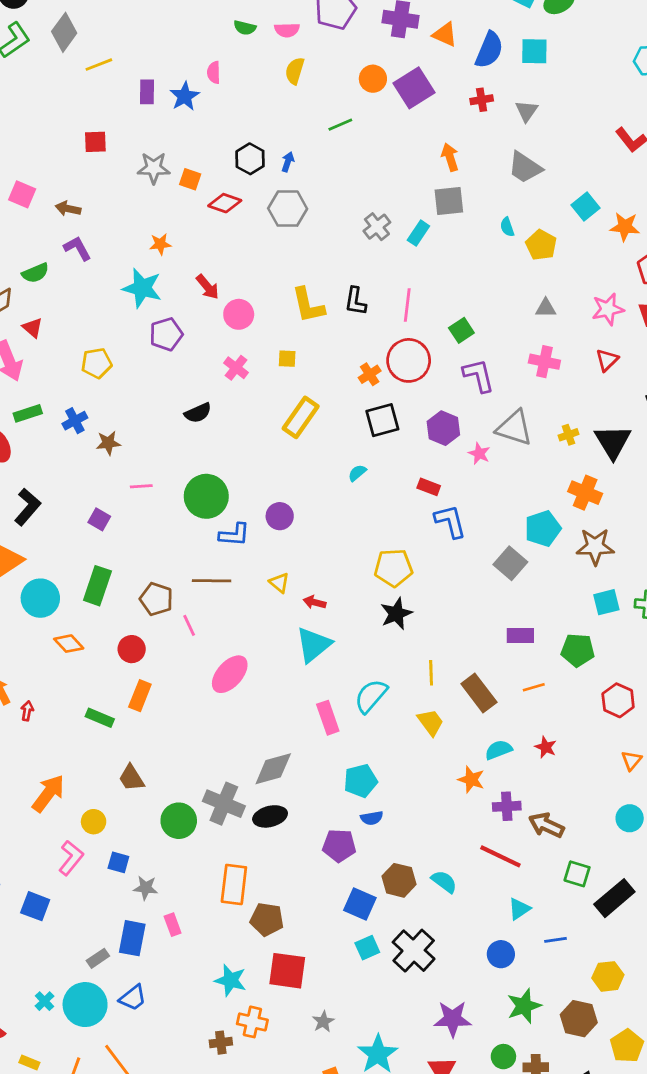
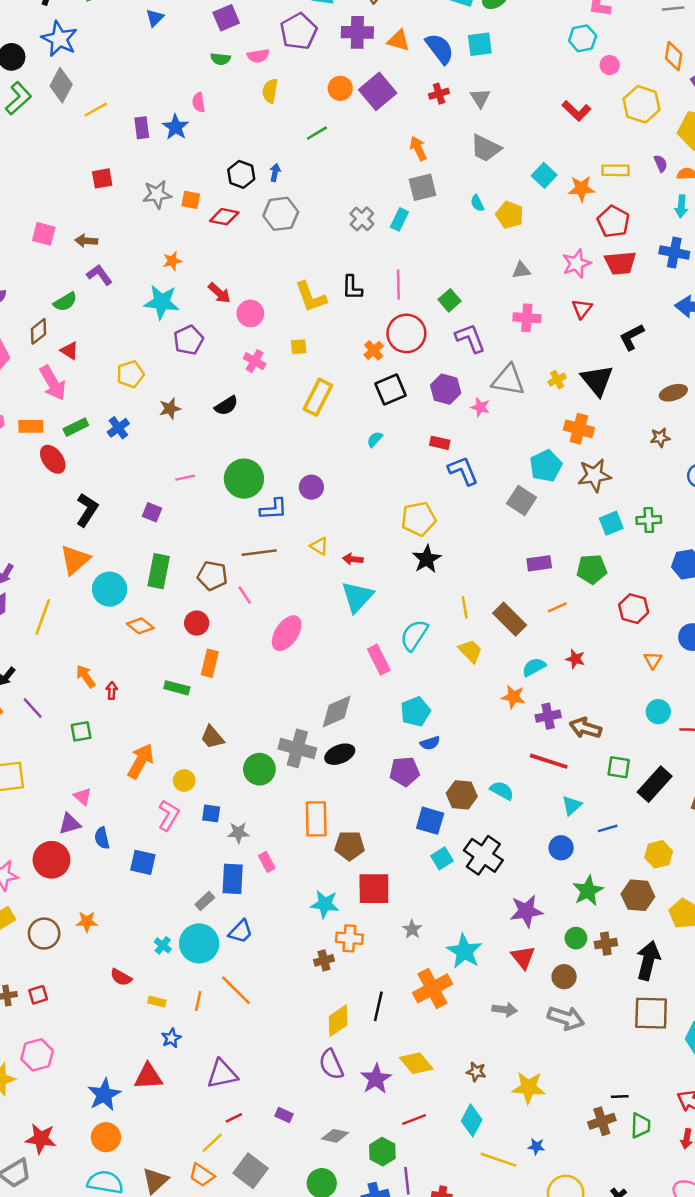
blue semicircle: (489, 50) -> (440, 49), turned -52
brown star: (108, 443) -> (170, 409), moved

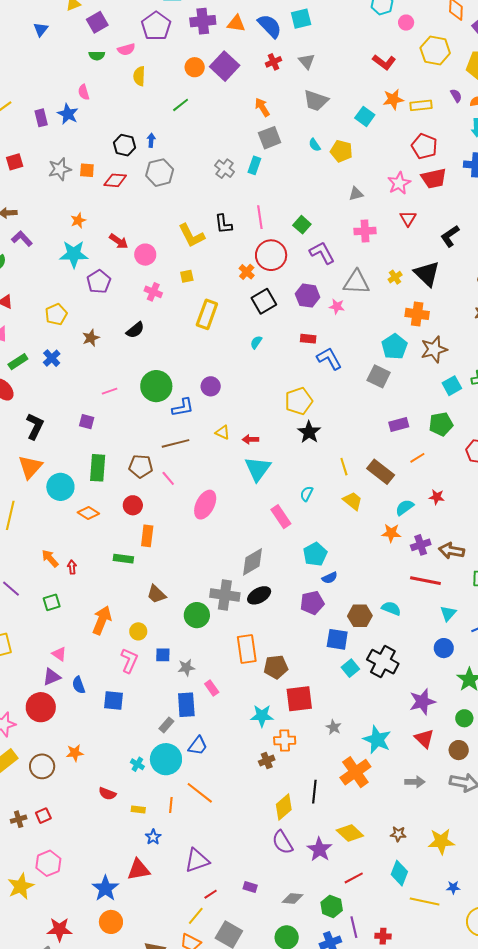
orange star: (581, 189) -> (393, 99), moved
cyan semicircle: (414, 635) -> (307, 494), size x0.6

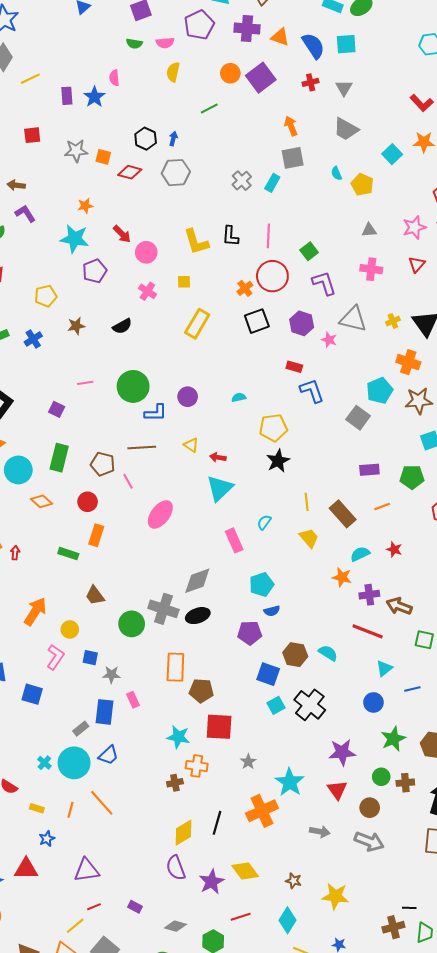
cyan semicircle: (256, 342) -> (239, 397), moved, turned 32

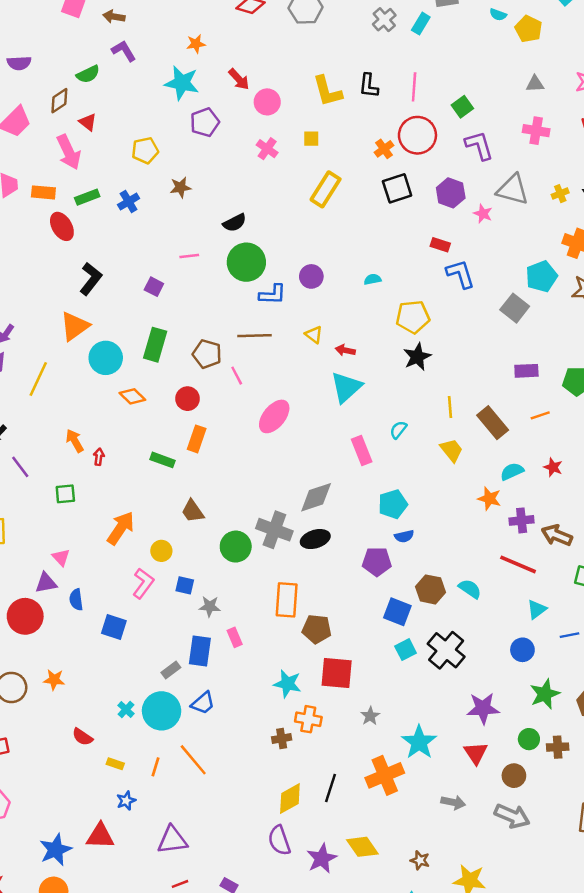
cyan semicircle: (336, 173) -> (498, 15), turned -48
black semicircle: (122, 326) -> (235, 223), moved

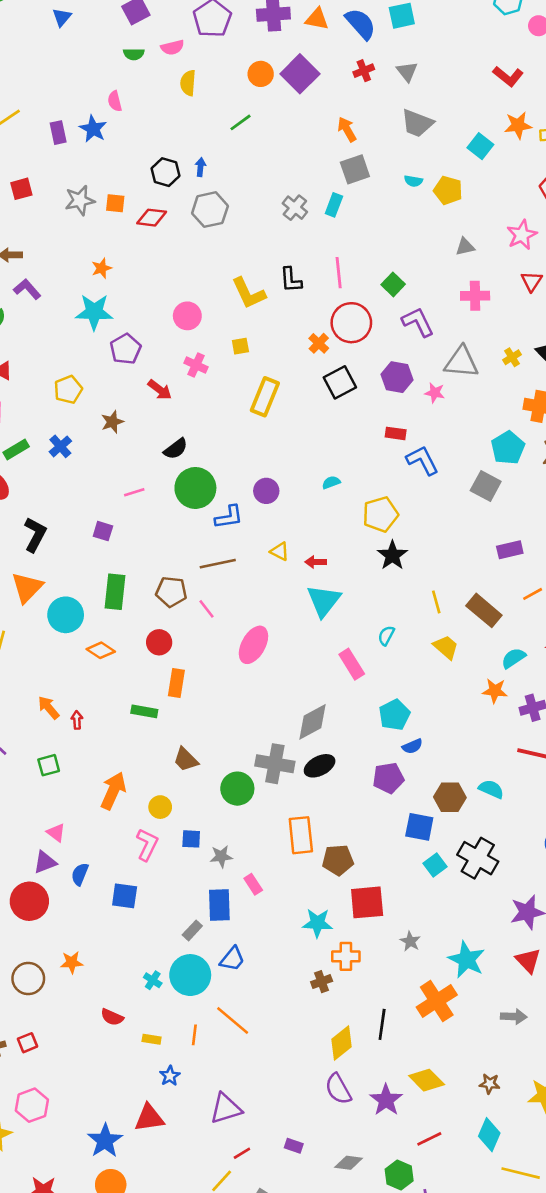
red arrow: (239, 79) -> (160, 390), moved
blue semicircle: (76, 600) -> (80, 874), turned 40

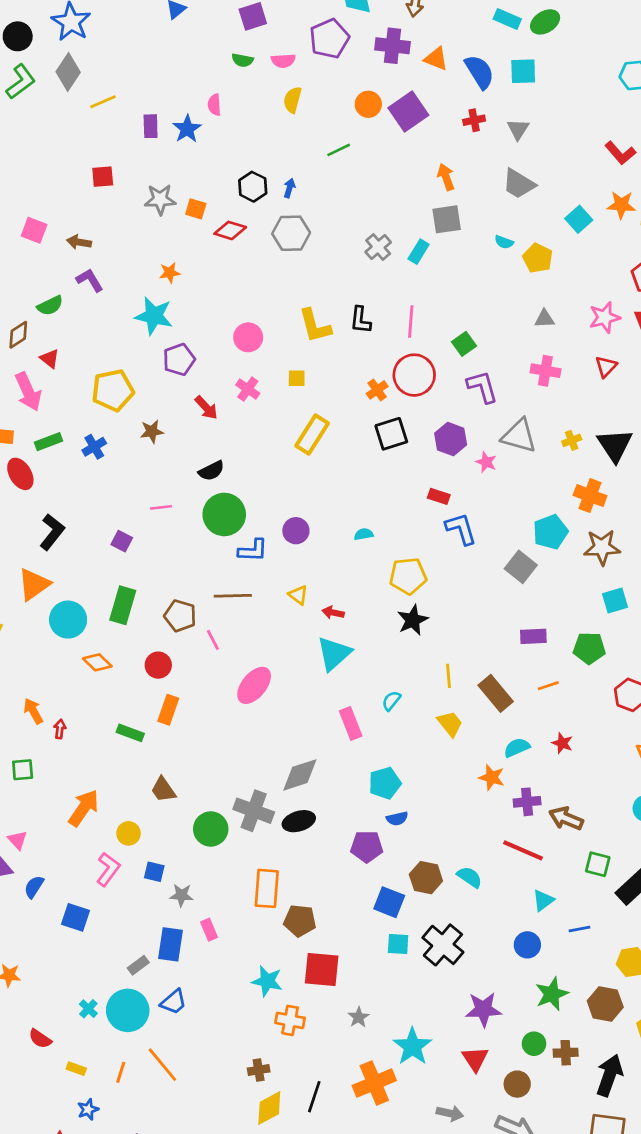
yellow pentagon: (68, 390) -> (113, 390), size x1.4
cyan square: (435, 865) -> (398, 944), turned 30
brown cross: (322, 982) -> (259, 1070), moved

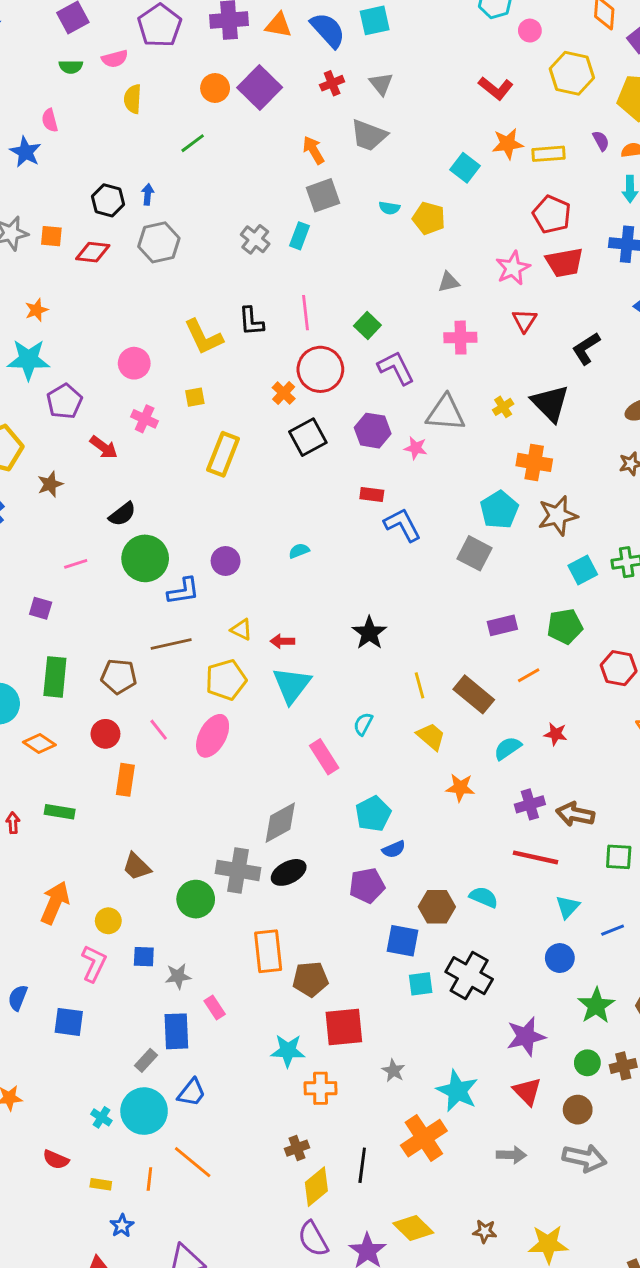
gray trapezoid: (519, 184) -> (369, 135), moved
yellow pentagon: (408, 576) -> (226, 680), moved
pink line: (213, 640) -> (159, 730), moved
green rectangle: (130, 733) -> (60, 812), moved
orange star: (492, 777) -> (460, 788), moved

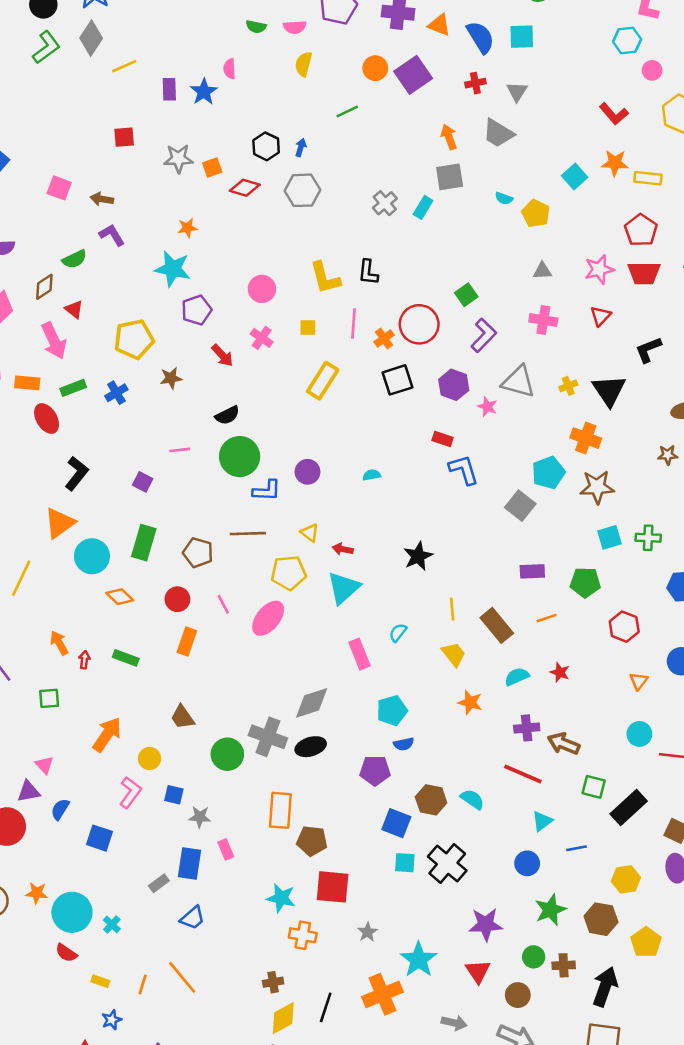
orange square: (51, 236) -> (212, 167), turned -36
pink line: (306, 313) -> (353, 324), moved
purple L-shape: (396, 368) -> (484, 335), turned 60
cyan circle: (144, 1111) -> (72, 912), moved

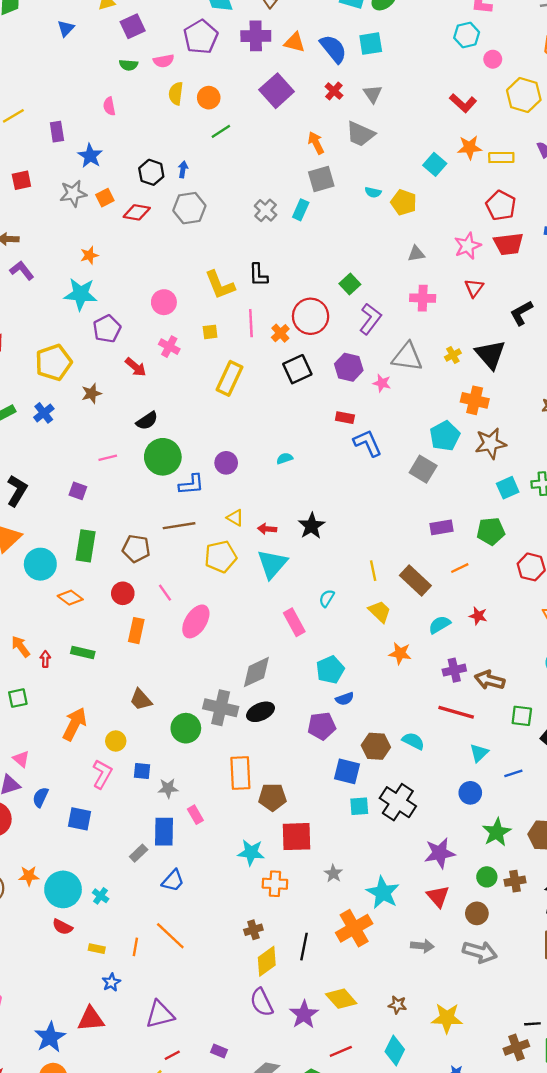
orange circle: (375, 68) -> (209, 98), moved
red cross: (475, 83) -> (334, 91), turned -30
blue star: (204, 92) -> (90, 156), moved
black star: (418, 556) -> (311, 526), moved
pink ellipse: (268, 618) -> (196, 621), moved

